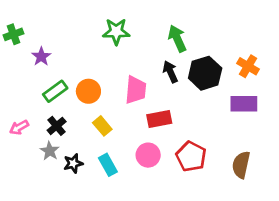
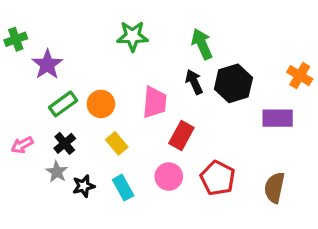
purple star: (41, 57) -> (47, 65), size x1.4
orange cross: (248, 66) -> (300, 76), moved
red rectangle: (159, 119) -> (181, 136), turned -50

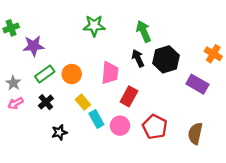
purple star: (47, 65) -> (34, 46), turned 30
purple rectangle: (278, 118) -> (197, 84), turned 30
gray star: (57, 172) -> (13, 83), moved
cyan rectangle: (123, 188) -> (96, 119), moved

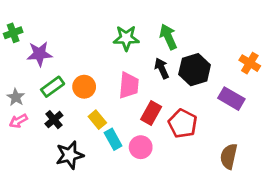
green star: (94, 26) -> (126, 38), moved
red pentagon: (155, 127) -> (183, 124), moved
black star: (59, 132) -> (70, 155), size x1.5

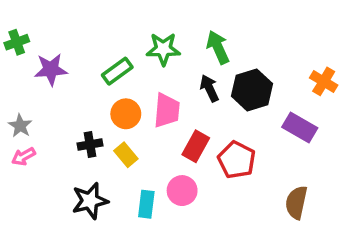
green rectangle: (53, 87) -> (117, 71), moved
orange circle: (84, 87) -> (126, 114), moved
black cross: (54, 120) -> (90, 145), moved, turned 30
cyan rectangle: (113, 139) -> (146, 204), moved, turned 36

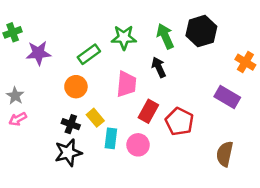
black hexagon: (252, 90) -> (201, 31), moved
orange circle: (126, 114) -> (76, 87), moved
black cross: (90, 145) -> (71, 124), moved, turned 30
cyan rectangle: (146, 204) -> (111, 138), moved

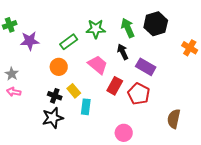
pink trapezoid: (126, 84) -> (98, 65), turned -55
purple rectangle: (227, 97) -> (146, 67), moved
pink arrow: (18, 119) -> (14, 92), turned 40
pink circle: (138, 145) -> (124, 133), moved

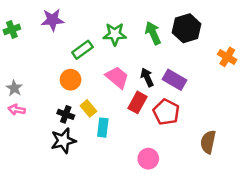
purple star: (30, 41) -> (53, 20), moved
black arrow: (123, 52) -> (147, 77), moved

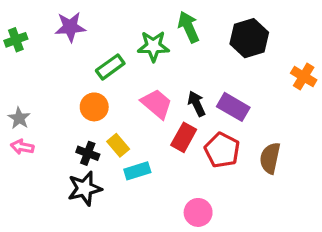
green arrow: (153, 33) -> (189, 27), moved
cyan rectangle: (103, 128) -> (137, 171), turned 66
brown semicircle: (208, 142) -> (270, 158), moved

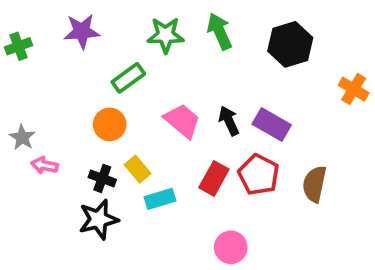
green star: (153, 46) -> (166, 35), moved
red rectangle: (184, 137) -> (214, 178), moved
pink arrow: (22, 147) -> (45, 165), moved

